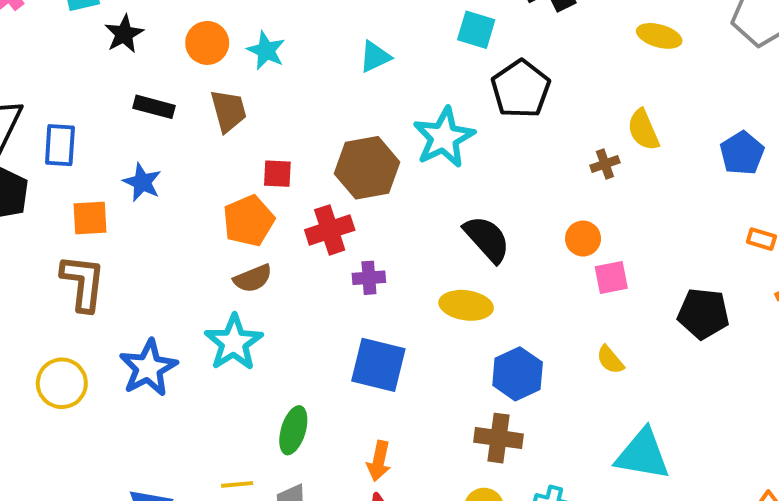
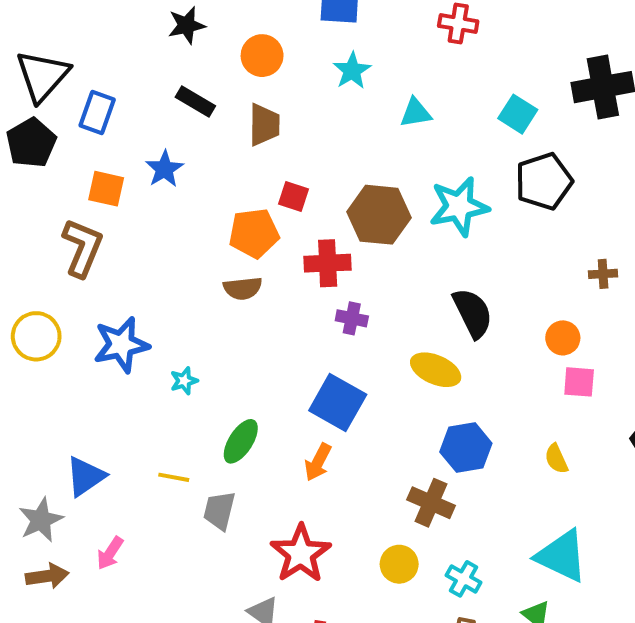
cyan star: (266, 51) -> (352, 71), moved
cyan star: (234, 343) -> (184, 381), moved, size x0.5
orange arrow: (379, 461) -> (318, 462), moved

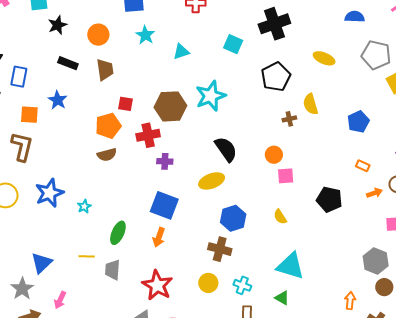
black pentagon: (544, 181) -> (276, 77), moved
yellow ellipse: (436, 370) -> (212, 181), turned -35

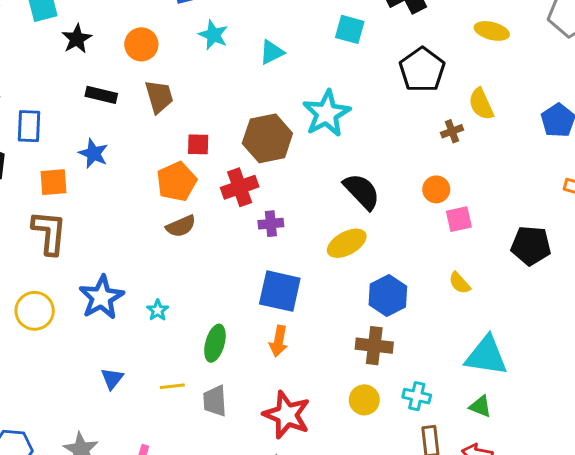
blue triangle: (42, 263) -> (112, 379), moved, size x0.7

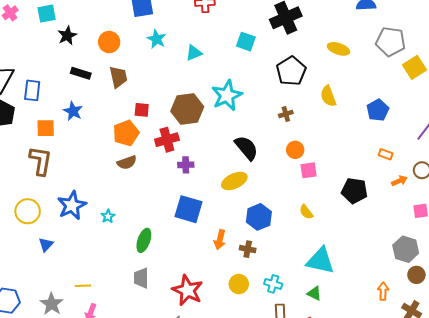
brown cross: (452, 131) -> (286, 114), moved
orange arrow: (279, 341) -> (220, 240), moved
brown cross: (374, 346) -> (248, 249), size x0.7
blue triangle: (112, 379) -> (46, 245), moved
yellow line: (172, 386) -> (83, 286), moved

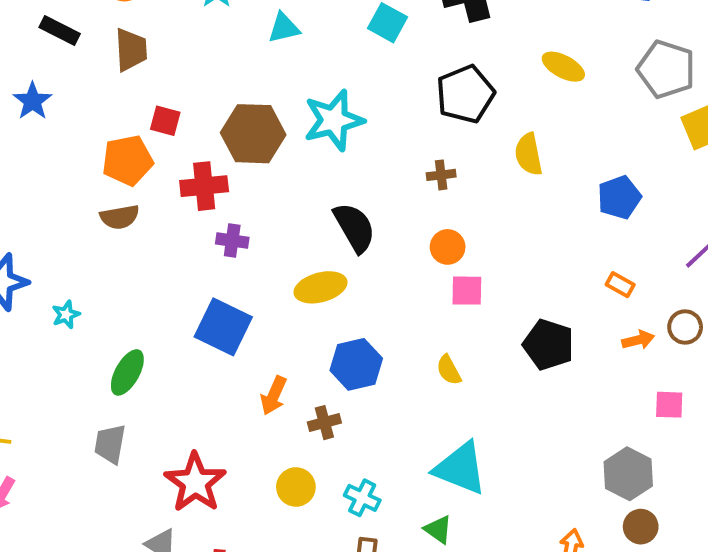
brown cross: (248, 249) -> (324, 423), turned -35

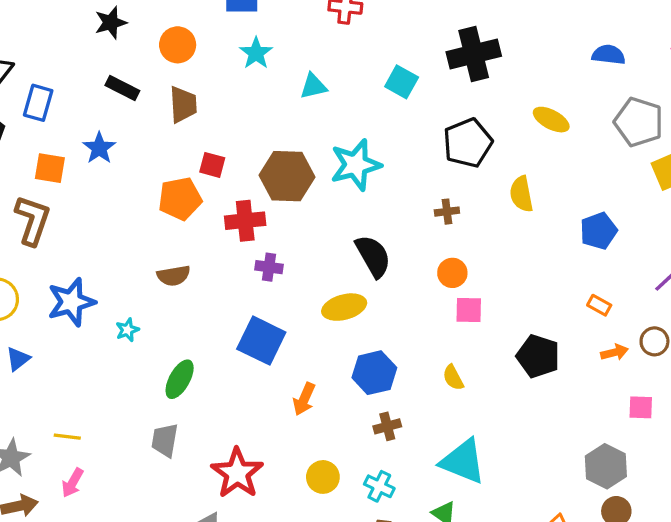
brown semicircle: (120, 217) -> (174, 276), moved
brown cross: (324, 423) -> (387, 426), moved

